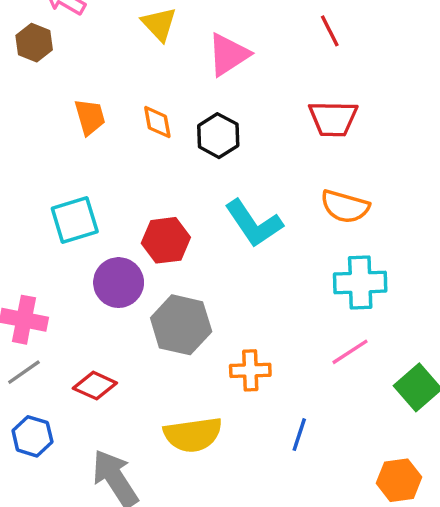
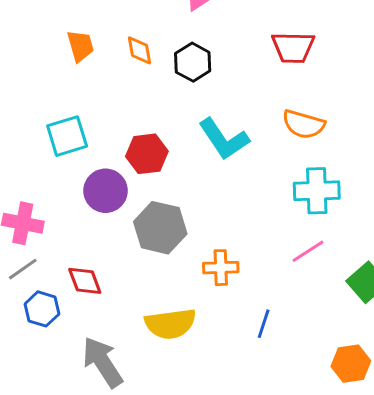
red diamond: (95, 386) -> (85, 281), turned 45
blue hexagon: (32, 436) -> (42, 309), moved

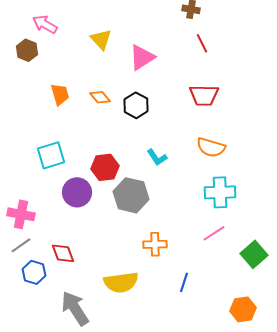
orange diamond: (139, 50) -> (100, 97), turned -30
cyan L-shape: (224, 139) -> (157, 157), size x0.6
gray hexagon: (160, 228) -> (131, 195), moved

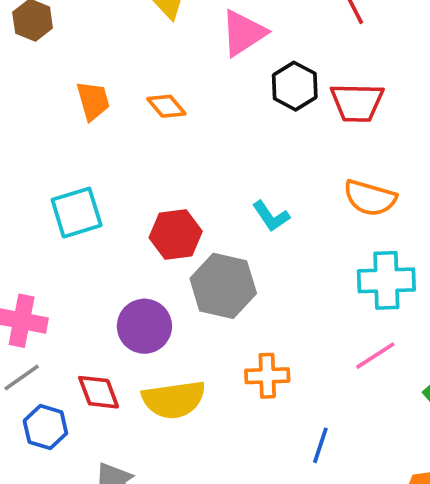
black hexagon: (136, 105) -> (295, 86), moved
purple circle: (77, 192) -> (144, 326), moved
yellow semicircle: (121, 282) -> (174, 400), moved

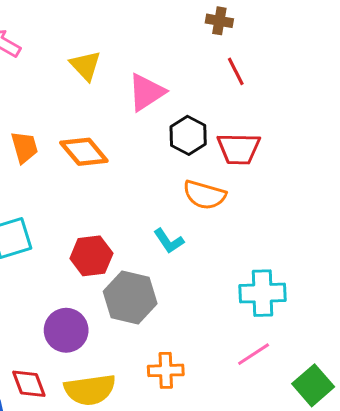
orange diamond: (166, 106) -> (84, 152), size x1.5
orange semicircle: (370, 198) -> (204, 195), moved

